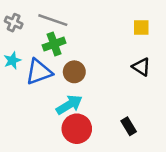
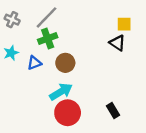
gray line: (53, 20) -> (47, 17), turned -65
black triangle: (141, 67) -> (117, 43), moved
blue triangle: (39, 72) -> (34, 63), size x0.6

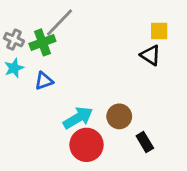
gray cross: (12, 20) -> (14, 40), moved
green cross: (48, 38) -> (42, 42), moved
brown circle: (65, 63) -> (119, 116), moved

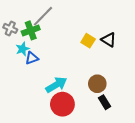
yellow square: (159, 31) -> (88, 41), moved, turned 32
cyan star: (14, 68) -> (23, 49), moved
brown circle: (119, 116) -> (97, 84), moved

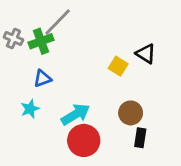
yellow square: (88, 41) -> (118, 66), moved
cyan star: (23, 49) -> (30, 109), moved
black rectangle: (104, 102) -> (140, 138), turned 40

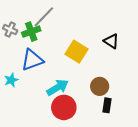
yellow square: (118, 66) -> (76, 52), moved, size x1.5
blue triangle: (42, 78) -> (32, 60), size x1.6
cyan star: (30, 109) -> (11, 80), moved

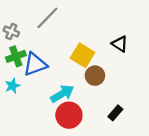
green cross: (31, 32) -> (16, 56), moved
brown circle: (100, 86) -> (95, 76), moved
black rectangle: (107, 105) -> (115, 113), turned 32

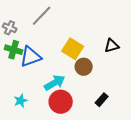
black triangle: (120, 44) -> (112, 46), moved, turned -49
green cross: (16, 56) -> (14, 50), turned 36
cyan star: (12, 86) -> (21, 101), moved

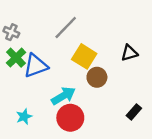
gray line: (42, 16) -> (66, 28), moved
green cross: (14, 50) -> (16, 58), turned 30
black rectangle: (102, 100) -> (134, 112), moved

